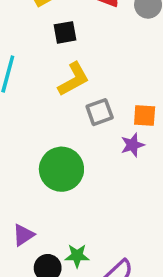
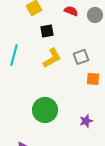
gray square: (100, 112) -> (81, 57), moved
purple star: (132, 145) -> (86, 121), moved

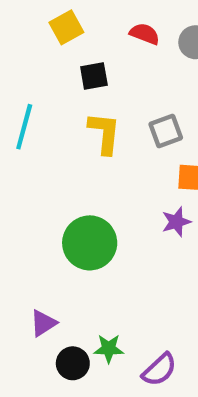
yellow L-shape: (52, 58) -> (104, 133), turned -55
purple star: (86, 121) -> (176, 222), moved

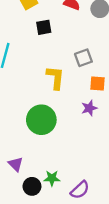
yellow L-shape: (104, 133) -> (55, 78), moved
purple triangle: (43, 323) -> (16, 164), turned -42

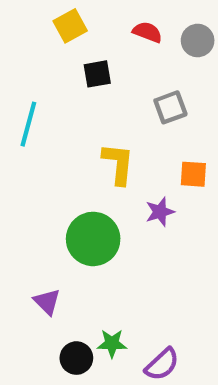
gray square: (83, 58) -> (170, 107), moved
purple star: (89, 108) -> (160, 212), moved
purple triangle: (16, 164) -> (47, 302), moved

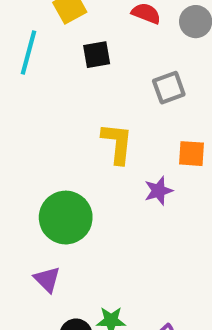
cyan line: (28, 124) -> (29, 53), moved
green circle: (93, 239) -> (66, 218), moved

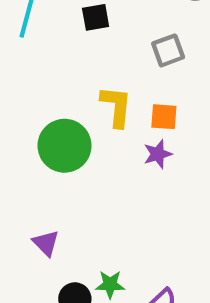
orange square: (191, 154) -> (164, 117), moved
green circle: (66, 218) -> (65, 146), moved

